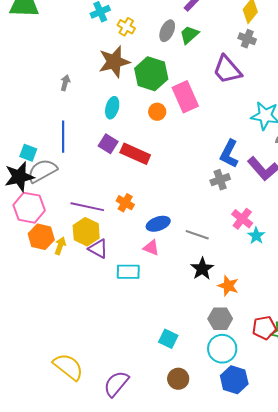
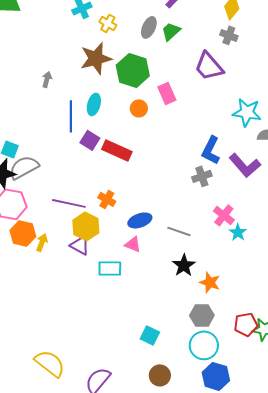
pink rectangle: (185, 97) -> (167, 93), size x0.7
blue line: (63, 137) -> (71, 116), moved
yellow hexagon: (86, 232) -> (86, 226), moved

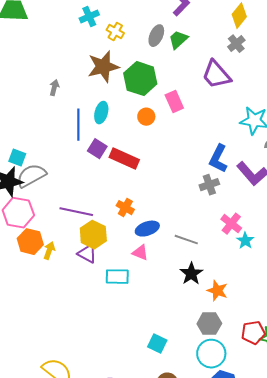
gray cross: (229, 35) -> (236, 44), turned 30
orange cross: (107, 199) -> (125, 208), moved

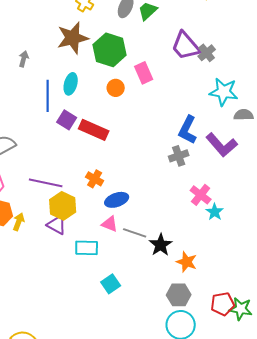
gray cross: (236, 44) -> (207, 53), moved
gray line: (186, 240) -> (135, 233), moved
cyan square: (157, 344) -> (111, 284), moved, turned 30

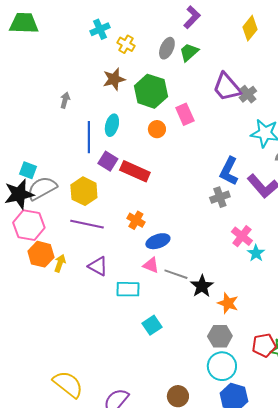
brown star: (73, 38) -> (114, 79), size x0.7
yellow hexagon: (63, 206) -> (84, 191), moved

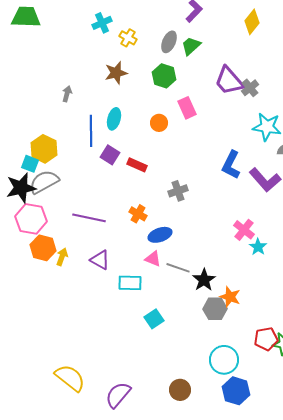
green hexagon: (151, 91) -> (164, 76), moved, size x0.7
red rectangle: (135, 171) -> (137, 165), size x0.7
yellow hexagon: (84, 191) -> (44, 149), moved
gray cross: (220, 197) -> (178, 191), moved
gray hexagon: (220, 336) -> (215, 309), moved

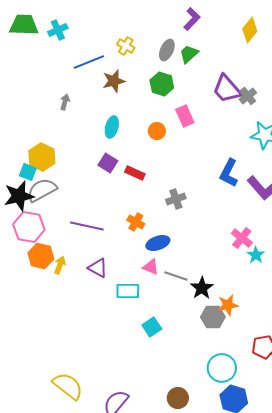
cyan cross: (102, 23) -> (58, 30), moved
blue line: (91, 131) -> (89, 62), moved, turned 68
orange star: (230, 297) -> (228, 305), turned -30

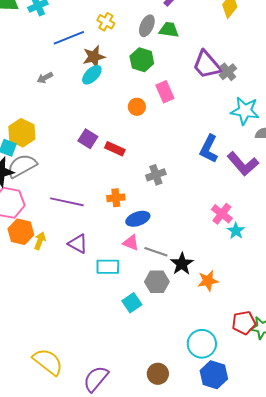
green trapezoid: (189, 54) -> (169, 30), turned 50
gray arrow: (65, 102) -> (45, 78), turned -133
cyan ellipse: (112, 127) -> (92, 75), moved, turned 30
orange cross: (136, 222) -> (116, 198), turned -36
gray hexagon: (213, 317) -> (157, 282), moved

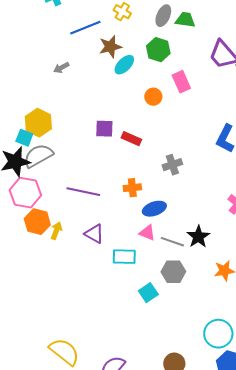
cyan ellipse: (92, 75) -> (124, 65), moved
purple square: (88, 139) -> (104, 129), turned -30
black star: (182, 264) -> (198, 237), moved

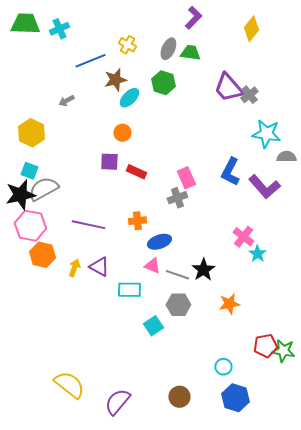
pink rectangle: (181, 82) -> (186, 178), moved
orange circle: (153, 97) -> (122, 133), moved
yellow hexagon: (38, 123) -> (31, 133), moved
yellow arrow: (56, 231) -> (74, 268), moved
cyan circle: (218, 334) -> (223, 367), size x0.6

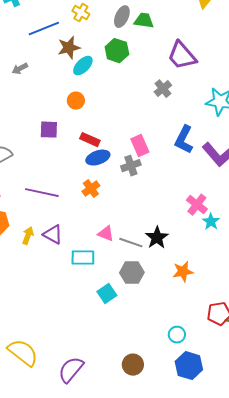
gray cross: (249, 95) -> (163, 89), moved
purple square: (109, 162) -> (49, 130), moved
orange cross: (137, 221) -> (91, 189), turned -30
blue ellipse: (159, 242) -> (98, 158), moved

